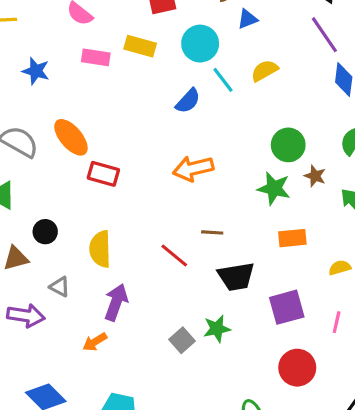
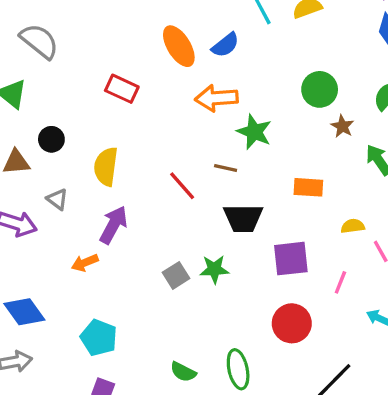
blue semicircle: (188, 101) -> (225, 45), moved
orange ellipse: (71, 137) -> (179, 46), moved
green star: (274, 188) -> (254, 132), moved

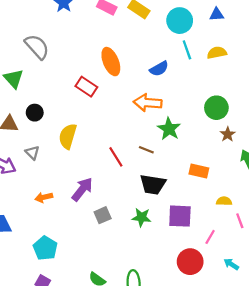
orange ellipse: (179, 46) -> (111, 62), moved
purple arrow: (114, 225) -> (82, 189), moved
green star: (214, 269) -> (141, 217), moved
red circle: (292, 323) -> (190, 262), moved

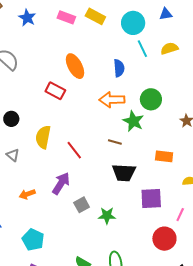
blue semicircle: (159, 69) -> (119, 68), turned -60
green circle: (216, 108) -> (151, 99), moved
red line: (116, 157) -> (74, 150), moved
green star: (141, 217) -> (107, 216), moved

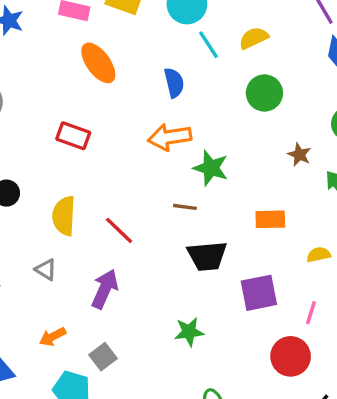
orange ellipse: (75, 66) -> (98, 63), moved
green circle: (151, 99) -> (264, 93), moved
gray triangle: (13, 155) -> (46, 270), moved
orange arrow: (27, 194) -> (53, 337), moved
gray square: (82, 205) -> (103, 357), moved

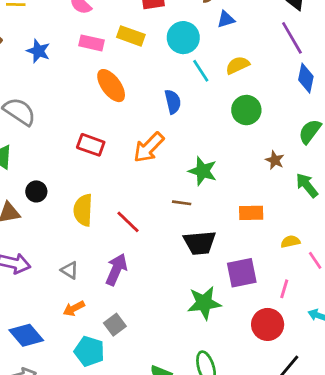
orange arrow: (170, 137) -> (149, 147), moved, turned -36
gray triangle: (46, 270) -> (70, 270), moved
green star: (189, 332) -> (204, 303), moved, size x1.4

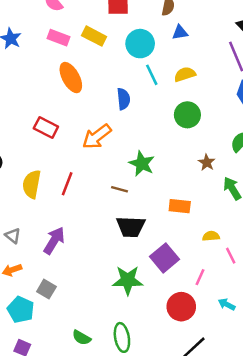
red line: (128, 222) -> (67, 184), moved, turned 60
purple square: (242, 273) -> (164, 258), turned -36
gray square: (115, 325) -> (46, 289), turned -30

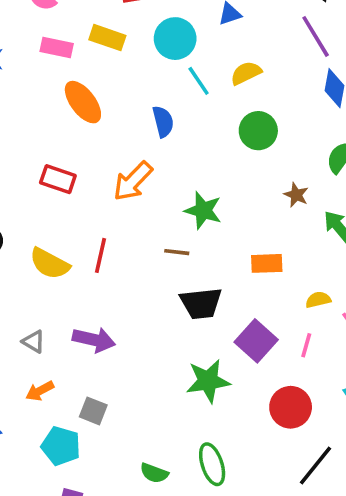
yellow semicircle: (32, 184) -> (50, 264), turned -64
purple arrow: (54, 241) -> (94, 340), turned 80
pink line: (200, 277) -> (306, 345), moved

